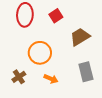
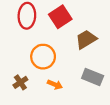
red square: (56, 16) -> (60, 17), size x1.5
gray rectangle: (86, 72) -> (93, 77), turned -54

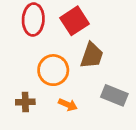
brown trapezoid: (86, 39) -> (92, 55), moved, turned 140
brown cross: (20, 82) -> (25, 102), turned 32

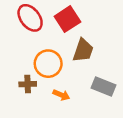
red ellipse: (33, 20) -> (30, 18), turned -40
brown cross: (25, 102) -> (28, 84), moved

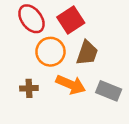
orange circle: (48, 64) -> (50, 52), moved
orange arrow: (61, 95) -> (71, 85), moved, size x1.6

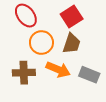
red square: (71, 20) -> (72, 17), moved
brown cross: (29, 88) -> (24, 73), size x1.5

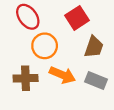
brown trapezoid: (72, 44) -> (94, 47), moved

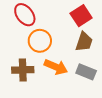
red square: (77, 18) -> (81, 16), moved

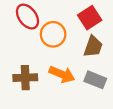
orange circle: (40, 41) -> (53, 34), moved

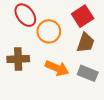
brown cross: (25, 78) -> (18, 59), moved

